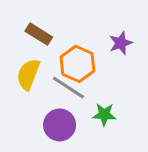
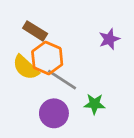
orange hexagon: (77, 64) -> (47, 58), moved
yellow semicircle: (28, 74) -> (26, 67), turned -68

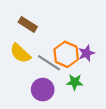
purple star: (109, 39) -> (86, 53), moved
orange hexagon: (47, 58) -> (66, 54), moved

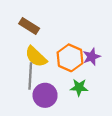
yellow semicircle: (20, 53) -> (36, 57), moved
gray line: (49, 63) -> (30, 76), moved, turned 60

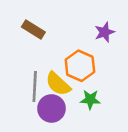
yellow semicircle: (36, 57) -> (58, 84), moved
purple star: (92, 57) -> (105, 32), moved

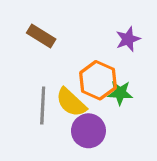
green star: (90, 99) -> (120, 93), moved
purple circle: (51, 108) -> (88, 131), moved

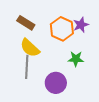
orange hexagon: (98, 80) -> (62, 29), moved
yellow semicircle: (71, 102) -> (30, 48), moved

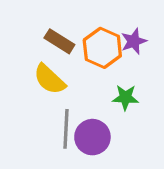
brown rectangle: (26, 23) -> (59, 41), moved
gray line: (27, 67) -> (66, 129), moved

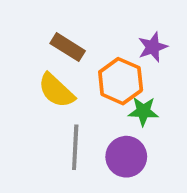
orange hexagon: (102, 48) -> (121, 81), moved
purple circle: (92, 137) -> (126, 157), moved

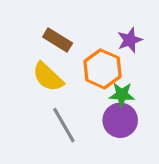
gray line: (75, 147) -> (64, 125), turned -33
purple circle: (126, 157) -> (120, 120), moved

